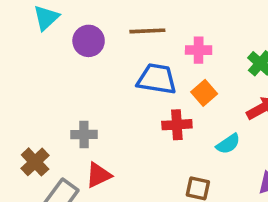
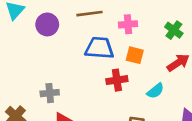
orange square: (204, 93) -> (135, 55), turned -30

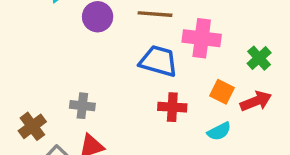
pink cross: (128, 24) -> (202, 38), size x1.5
orange square: (135, 55) -> (222, 92), moved

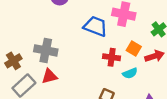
gray cross: (82, 106) -> (46, 50), size x1.5
red cross: (172, 107) -> (112, 57), moved

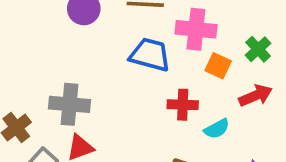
orange square: (134, 49) -> (218, 66), moved

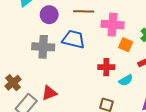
blue trapezoid: (150, 55) -> (74, 39), moved
gray cross: (69, 104) -> (43, 47), moved

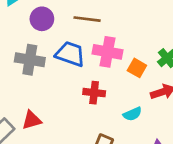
pink cross: (113, 25) -> (108, 52), moved
red cross: (106, 67) -> (94, 93), moved

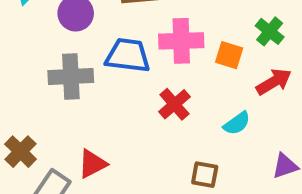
red cross: (94, 93) -> (174, 104), turned -35

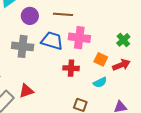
orange square: (229, 55) -> (101, 59), moved
red cross: (174, 104) -> (71, 68), turned 35

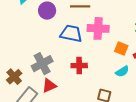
gray cross: (23, 46) -> (42, 64), moved, turned -30
red cross: (71, 68) -> (79, 66), moved

